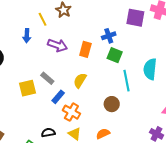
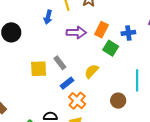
purple arrow: (58, 45) -> (76, 32), turned -30
orange rectangle: (85, 49) -> (101, 30), moved
green square: (115, 55) -> (111, 48), moved

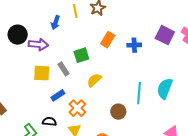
purple arrow: (76, 32) -> (38, 44), moved
green square: (111, 48) -> (81, 55), moved, turned 35
blue rectangle: (67, 83) -> (58, 95), moved

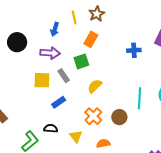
orange rectangle: (108, 40) -> (91, 39), moved
purple arrow: (38, 44) -> (50, 53), moved
orange cross: (77, 108) -> (93, 116), moved

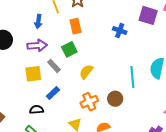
orange rectangle: (91, 39) -> (75, 26), turned -35
blue cross: (134, 50) -> (120, 31), turned 32
orange cross: (93, 116) -> (89, 102), turned 30
black semicircle: (51, 128) -> (36, 110), moved

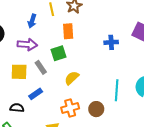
blue cross: (120, 31) -> (111, 42), turned -32

